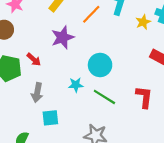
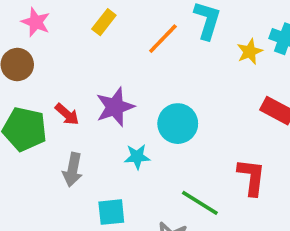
purple star: (63, 37) -> (115, 107), moved
green line: (104, 97) -> (200, 203), moved
cyan square: (50, 118) -> (111, 212), moved

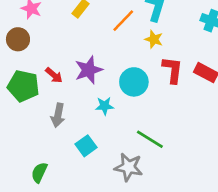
yellow star: (250, 52) -> (154, 39), moved, turned -30
red L-shape: (251, 177) -> (173, 70), moved
cyan square: (111, 212) -> (86, 146), turned -30

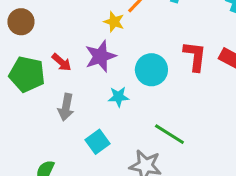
yellow star: (154, 39) -> (114, 22), moved

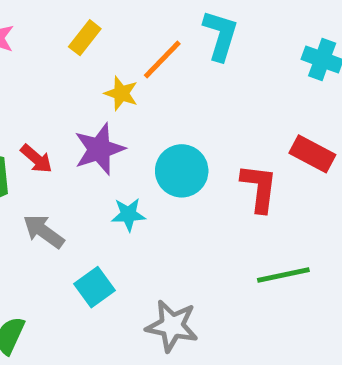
red L-shape: (195, 56) -> (259, 188), moved
gray arrow: (66, 107) -> (44, 231), turned 115
green line: (169, 134) -> (283, 275), moved, turned -44

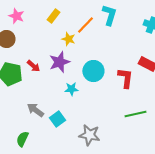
gray arrow: (44, 231) -> (35, 110), moved

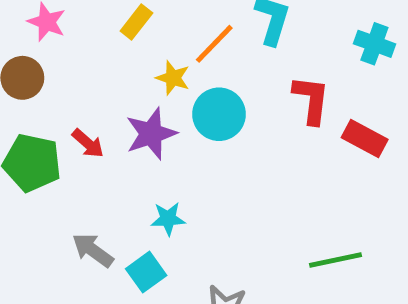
cyan circle: (93, 71) -> (219, 114), moved
red L-shape: (125, 78) -> (311, 100), moved
cyan star: (71, 89) -> (168, 219), moved

